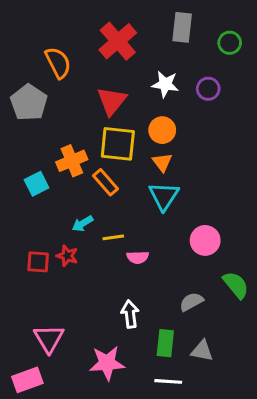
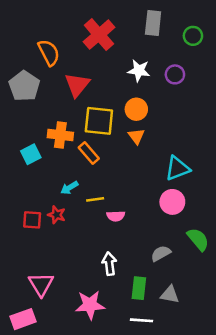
red triangle: (112, 101) -> (77, 85), moved
orange cross: (72, 161) -> (60, 135), turned 30
cyan triangle: (164, 196) -> (178, 168), moved, turned 36

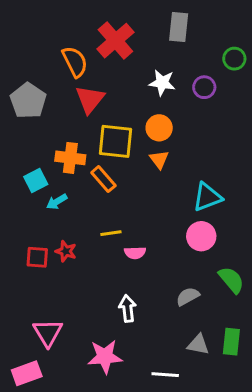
green circle: (193, 36) -> (234, 59), moved
orange semicircle: (49, 53) -> (75, 62), moved
cyan arrow: (69, 188) -> (57, 202), moved
green rectangle: (139, 288) -> (231, 342), moved

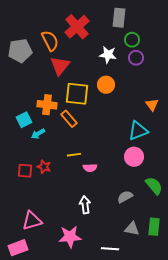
green circle: (234, 59) -> (132, 40), moved
gray pentagon: (28, 101) -> (20, 51), moved, turned 30
orange triangle: (159, 159) -> (152, 105), moved
pink triangle: (48, 333) -> (32, 221), turned 45

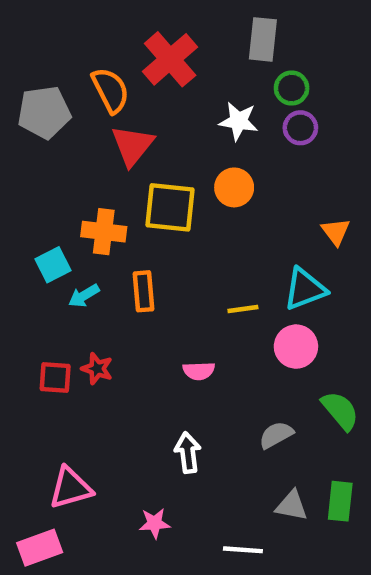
orange rectangle: (69, 119) -> (144, 291), moved, turned 36
yellow line: (74, 155) -> (243, 309), moved
pink star: (70, 237) -> (155, 523), size x0.6

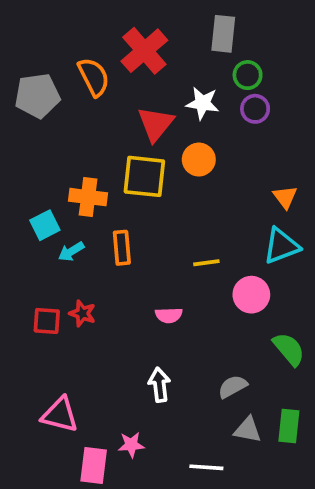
red triangle: (132, 145) -> (156, 124), moved
cyan triangle: (305, 289) -> (281, 246), moved
gray semicircle: (276, 435) -> (233, 387), moved
pink triangle: (71, 488) -> (60, 415), turned 30
pink rectangle: (40, 548) -> (94, 465), moved, turned -63

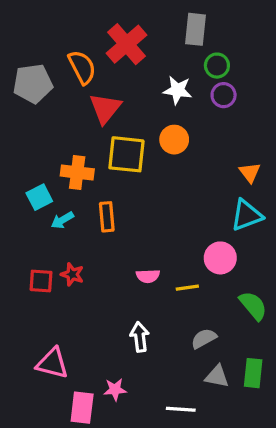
red triangle: (156, 124) -> (105, 108), moved
yellow line: (206, 263) -> (187, 288), moved

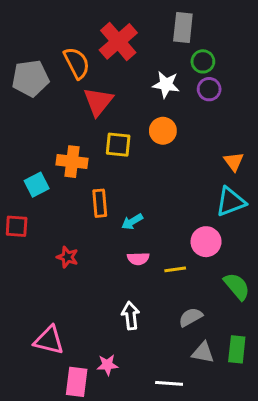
yellow square: (126, 154) -> (118, 145), size x0.7
cyan arrow: (62, 220) -> (132, 222), moved
red square: (41, 281) -> (17, 226), moved

